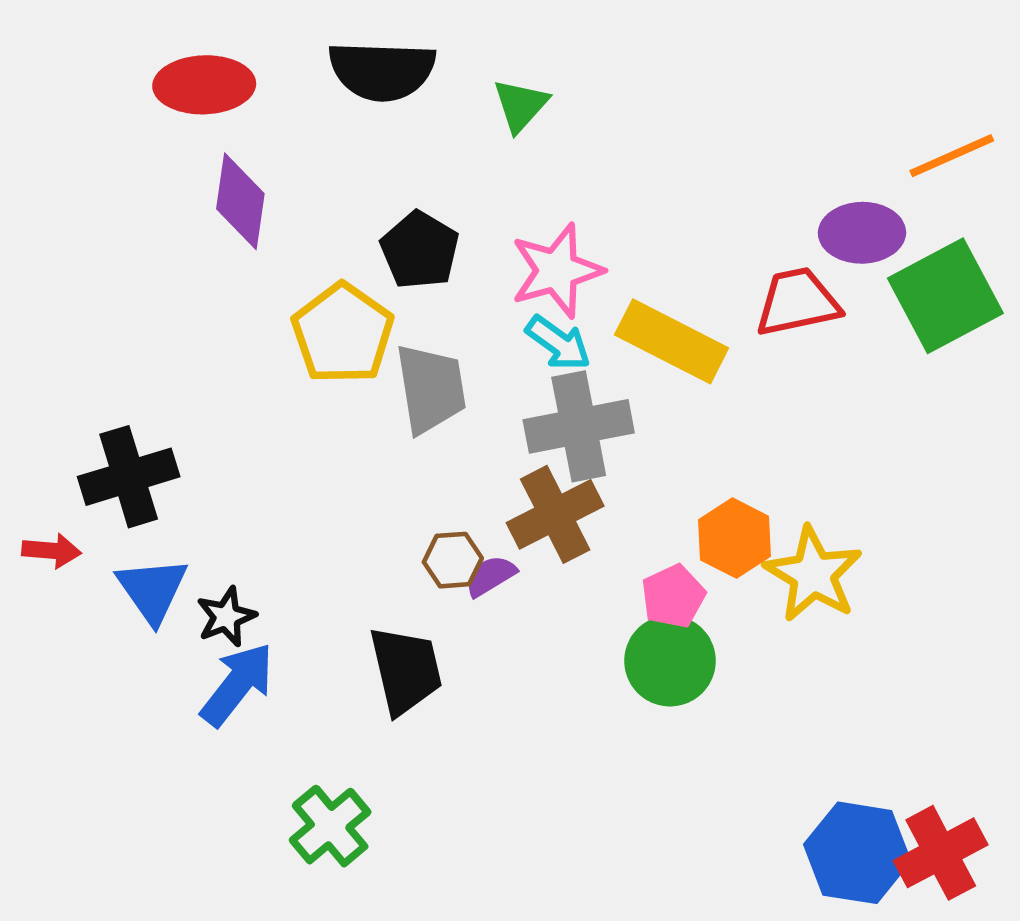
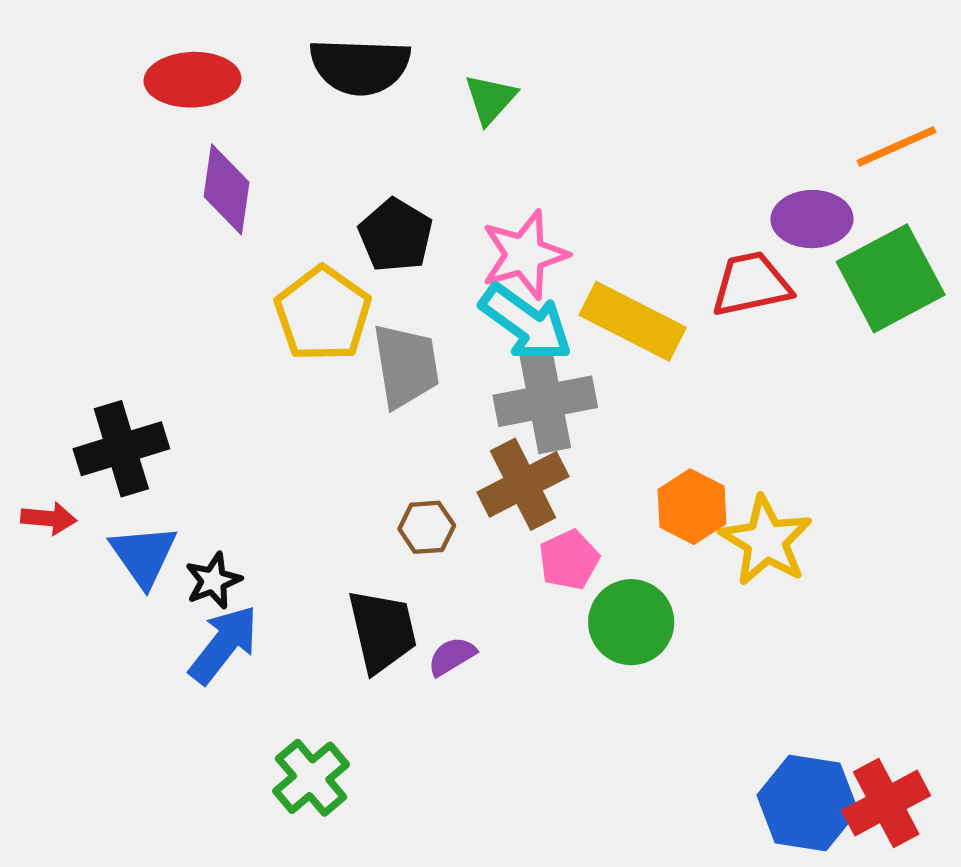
cyan arrow: (558, 343) -> (526, 323), size x1.5
purple semicircle: (491, 576) -> (452, 656), moved
pink pentagon: (673, 596) -> (569, 560), moved

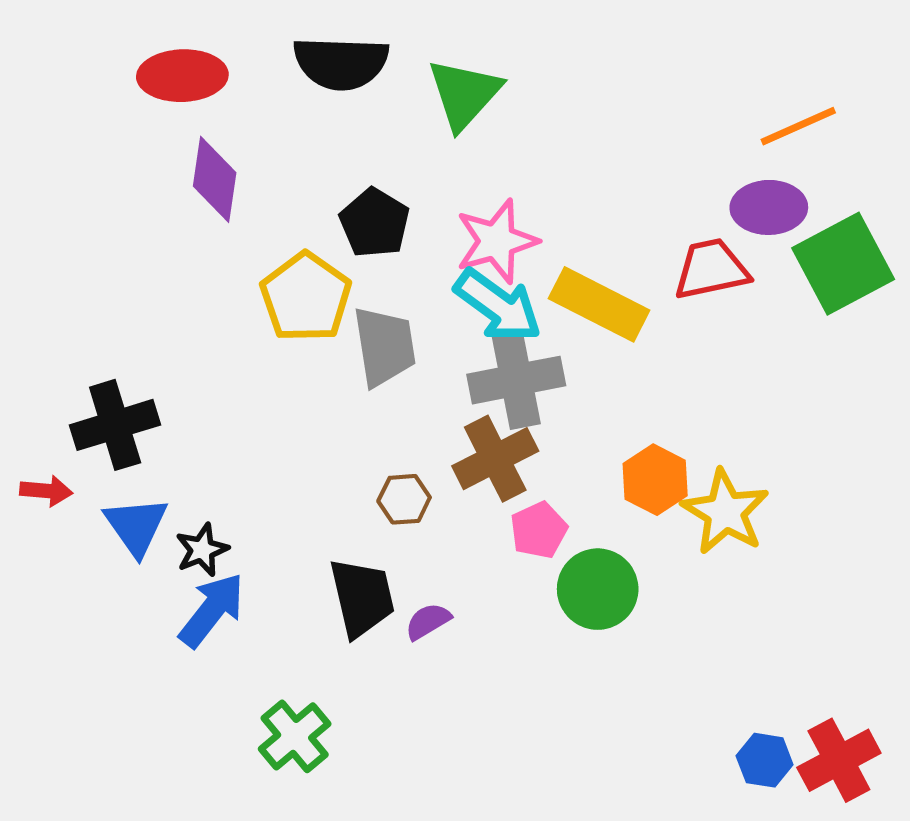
green triangle: (490, 99) -> (464, 94), size x1.5
orange line: (896, 146) -> (798, 126), moved
blue hexagon: (808, 803) -> (765, 760), size x0.6

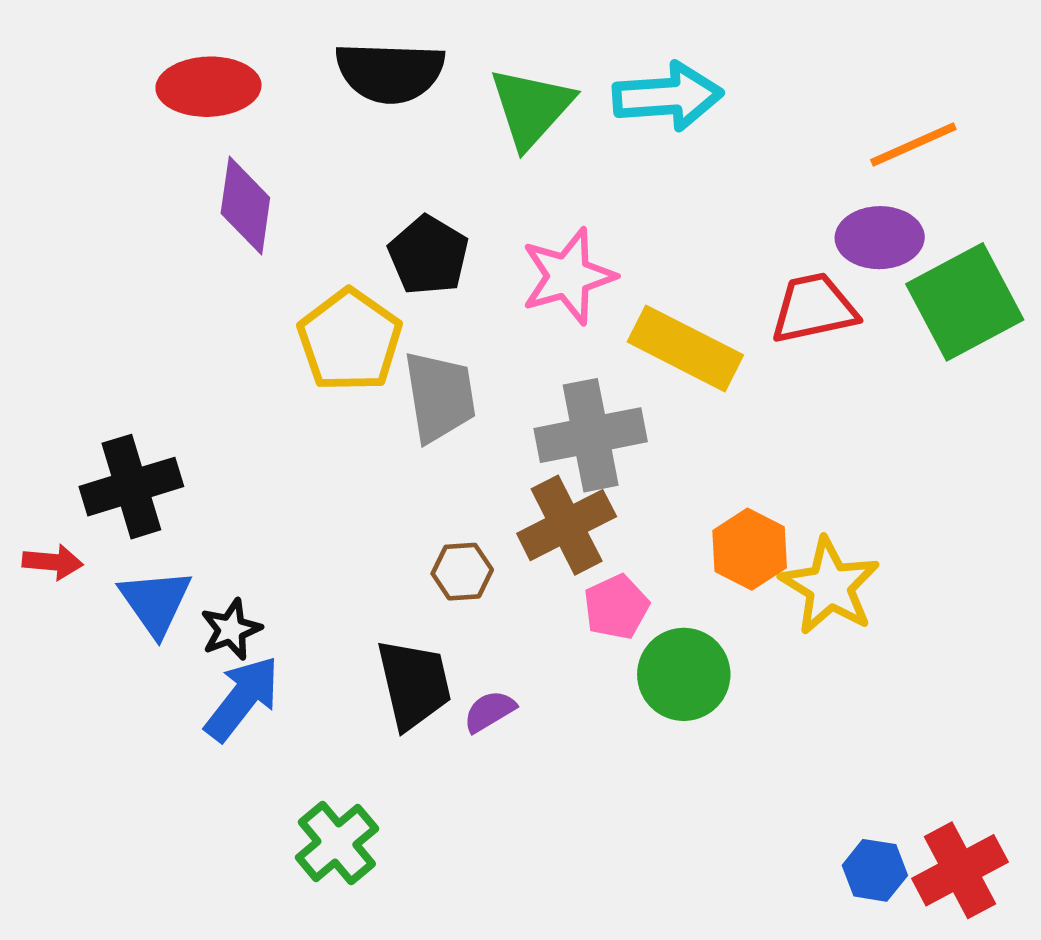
cyan arrow: (498, 306) -> (668, 96), moved, turned -40

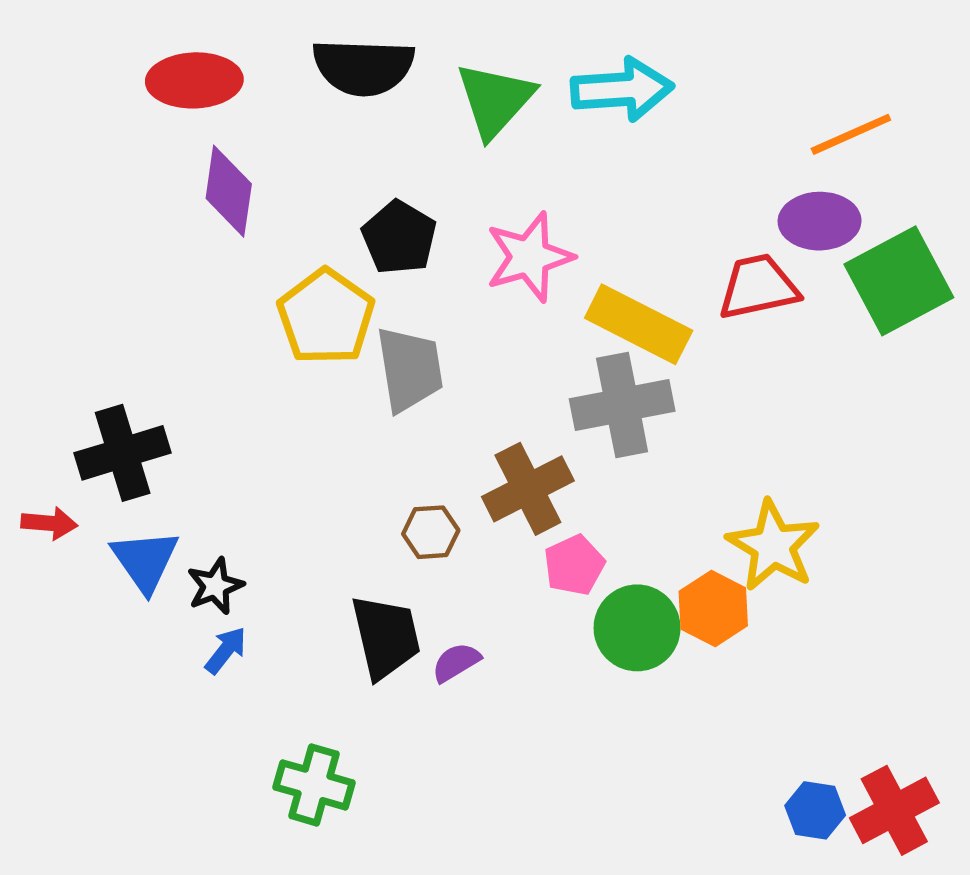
gray cross: (591, 435) -> (622, 405), moved
orange hexagon: (750, 549) -> (713, 608), moved
blue arrow: (242, 698) -> (226, 650), size x0.6
green cross: (337, 843) -> (314, 785), turned -34

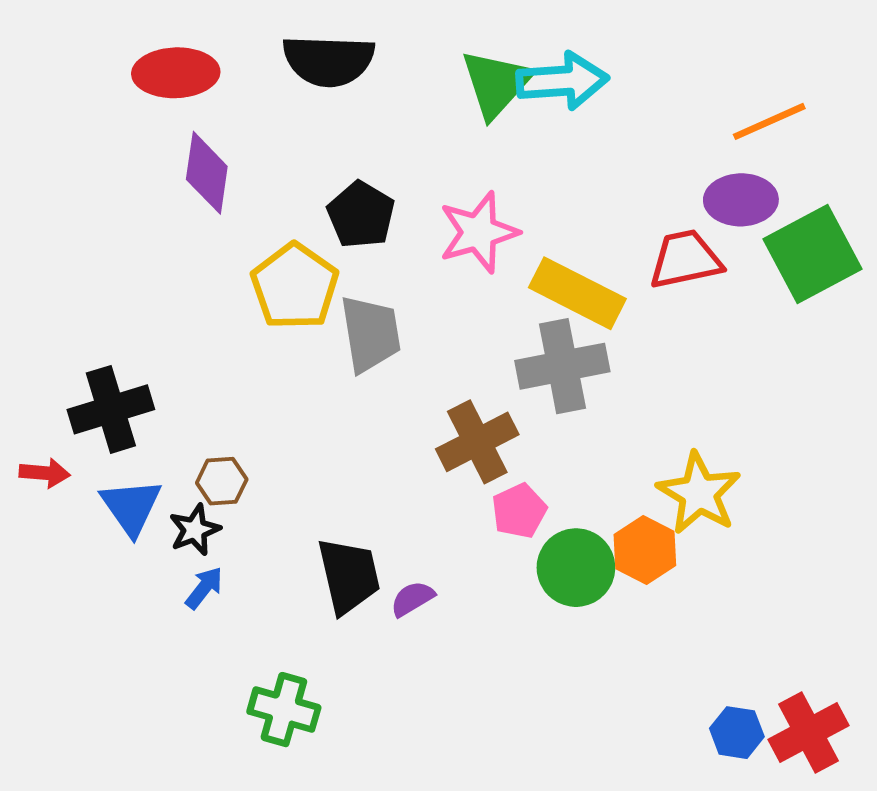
green triangle: (495, 100) -> (496, 84), moved
brown hexagon: (431, 532) -> (222, 481), moved

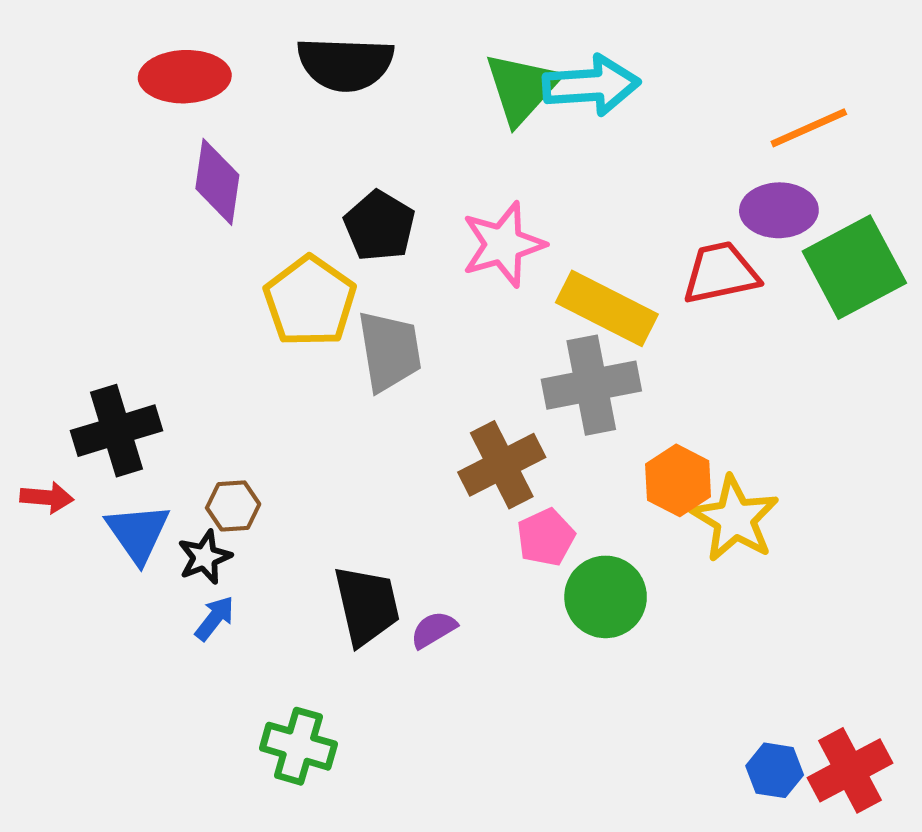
orange hexagon: (645, 550) -> (678, 480), moved

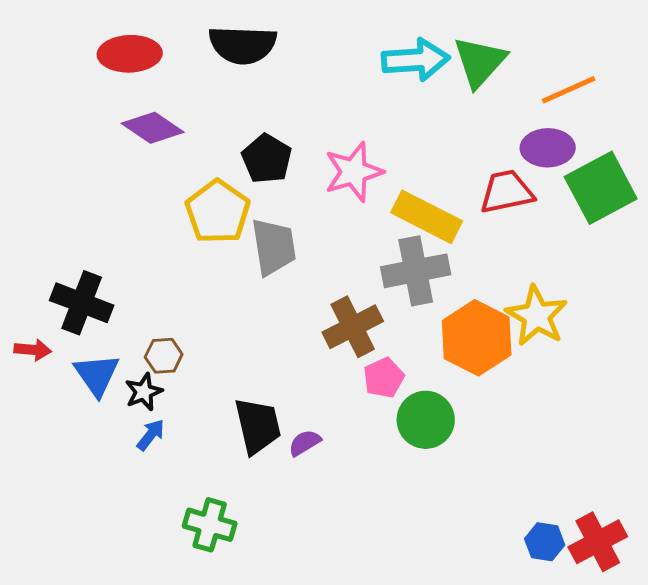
green triangle: (522, 88) -> (480, 62), moved
purple diamond: (217, 182) -> (153, 128), turned -64
black cross: (117, 431) -> (82, 303), turned 38
orange hexagon: (678, 480) -> (477, 338), size x1.5
yellow star: (735, 519) -> (537, 316), moved

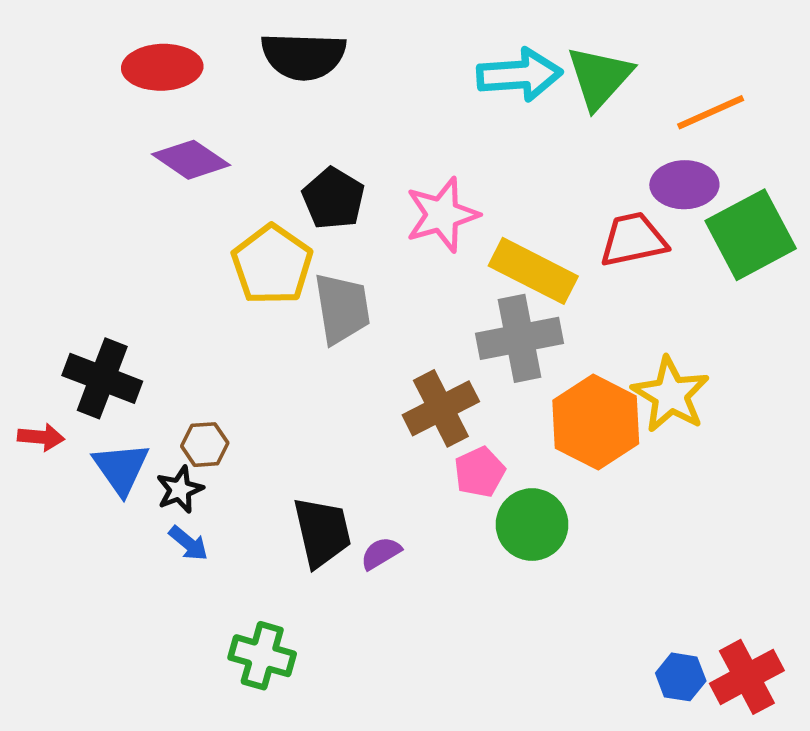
blue arrow: (151, 435) -> (188, 543), turned 92

